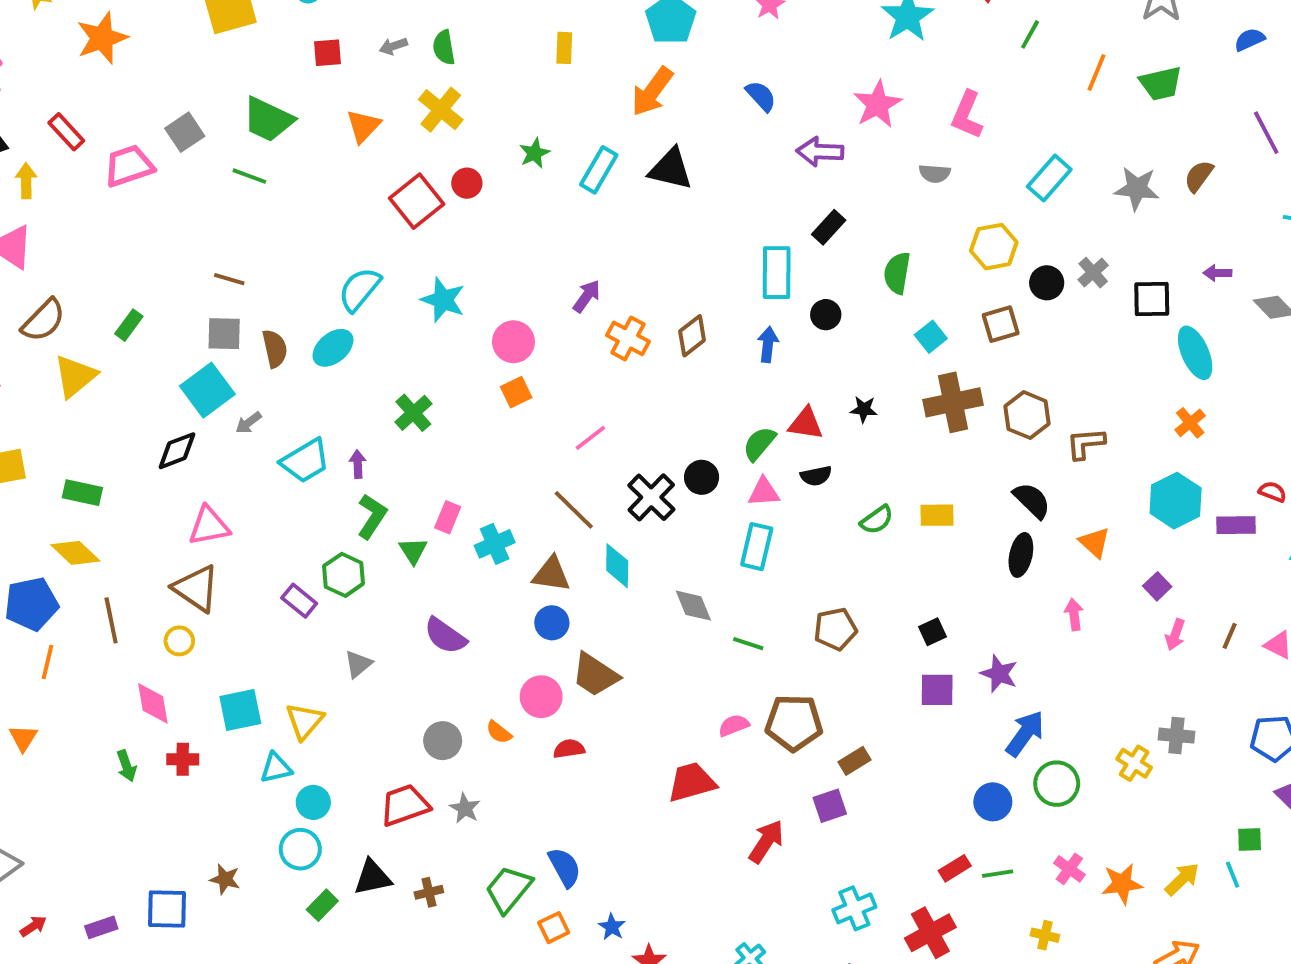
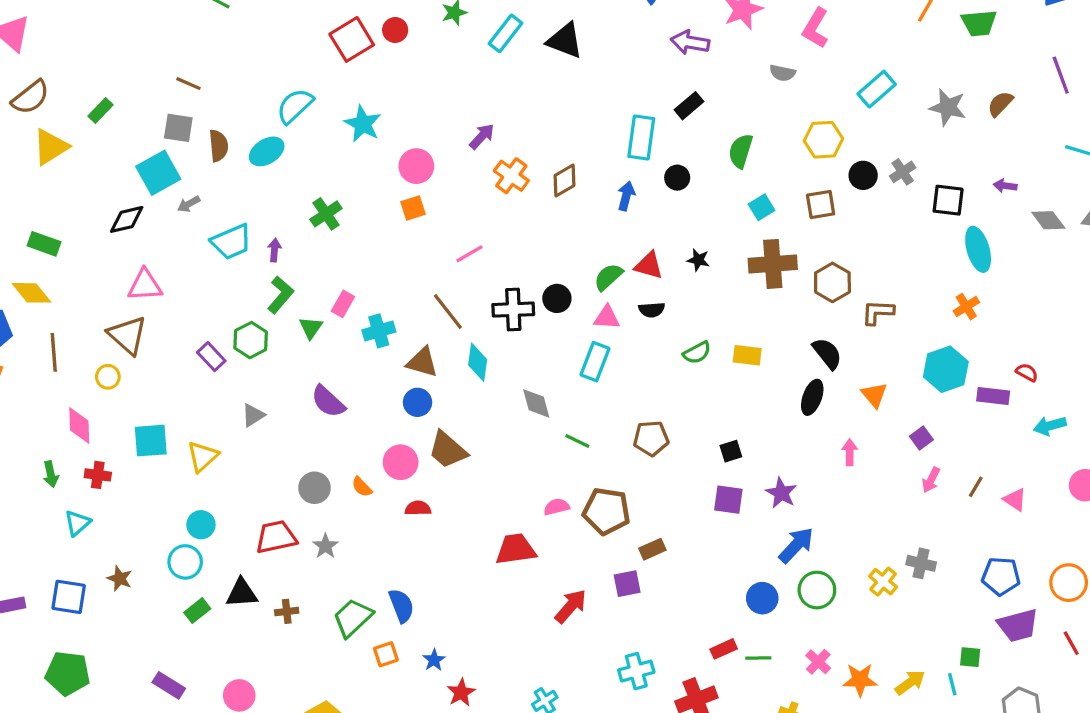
black cross: (651, 497) -> (513, 310), turned 36
cyan triangle: (276, 768) -> (77, 523), moved, turned -36

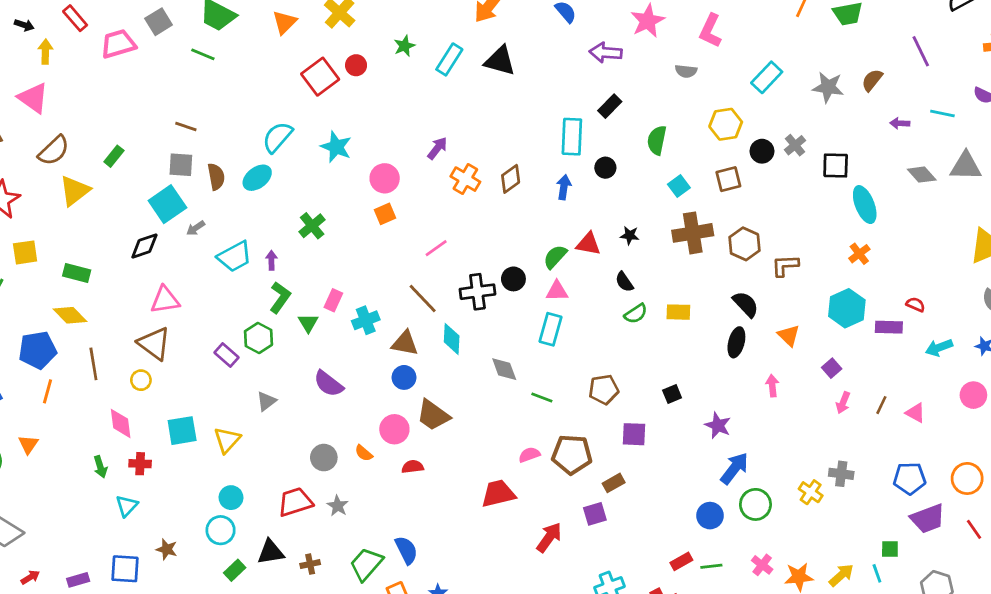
purple arrow: (1005, 186) -> (900, 123), moved
black semicircle: (652, 310) -> (624, 282), moved, turned 65
purple square: (728, 500) -> (634, 434), moved

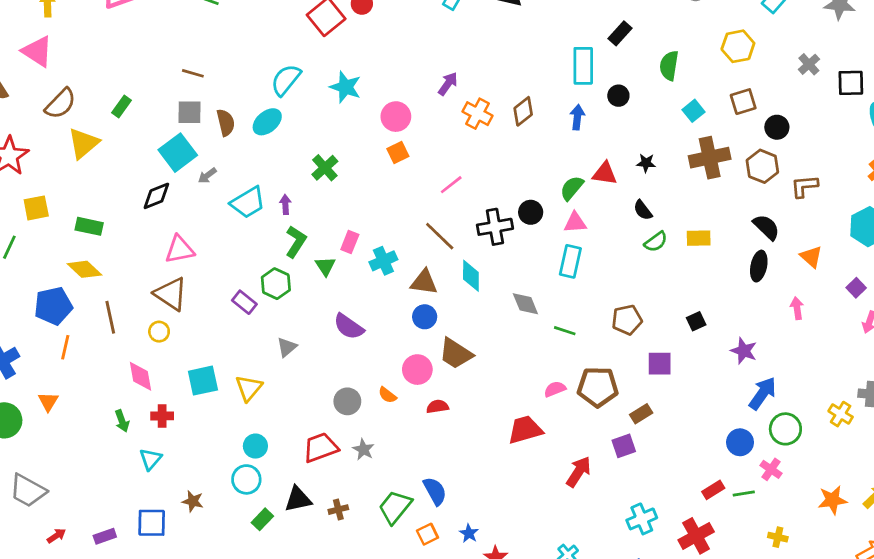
black circle: (762, 151) -> (777, 127), moved
pink cross: (762, 565) -> (771, 469), moved

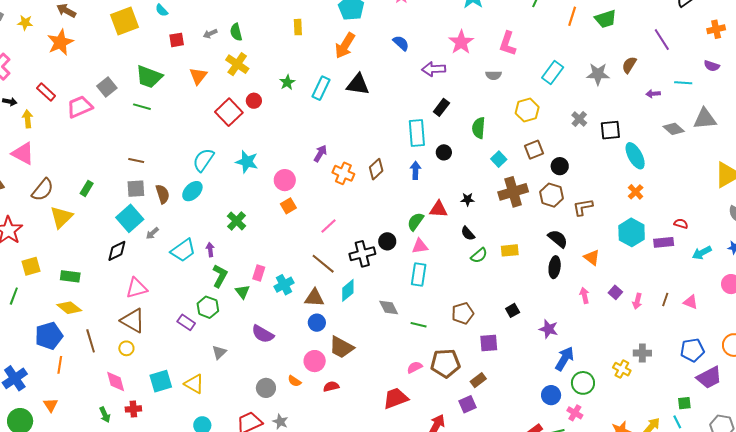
cyan diamond: (471, 276) -> (348, 290), turned 55
purple square: (856, 288) -> (615, 292), moved
yellow triangle: (249, 388) -> (194, 384), turned -35

